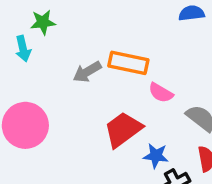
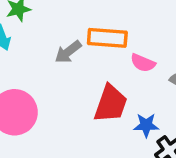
red trapezoid: (123, 129) -> (111, 104), turned 153

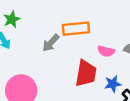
pink semicircle: (143, 63) -> (106, 51), moved

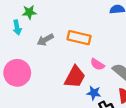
gray arrow: (51, 43) -> (45, 40), moved

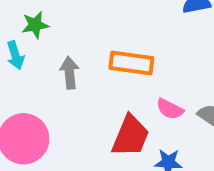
gray arrow: (45, 40) -> (70, 73), turned 119

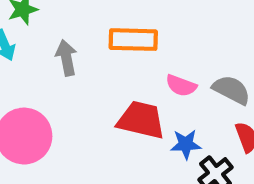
red trapezoid: (130, 136) -> (141, 120), turned -93

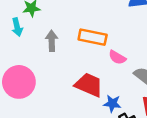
pink semicircle: (181, 86) -> (117, 57), moved

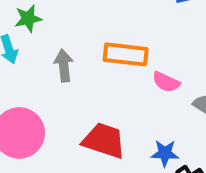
red trapezoid: (89, 85) -> (104, 141), moved

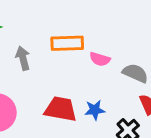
blue star: (165, 153) -> (95, 110), moved

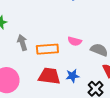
orange rectangle: (67, 43) -> (47, 49), moved

